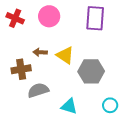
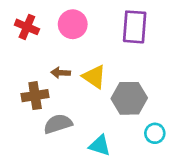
cyan circle: (110, 105) -> (155, 133), moved

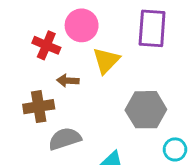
red cross: (27, 27) -> (46, 45), moved
yellow triangle: (94, 77) -> (106, 61), moved, turned 40

